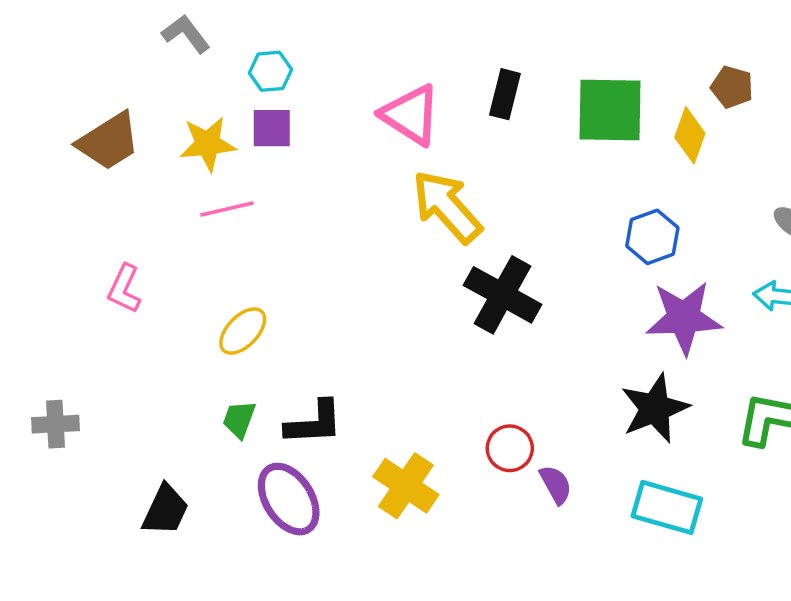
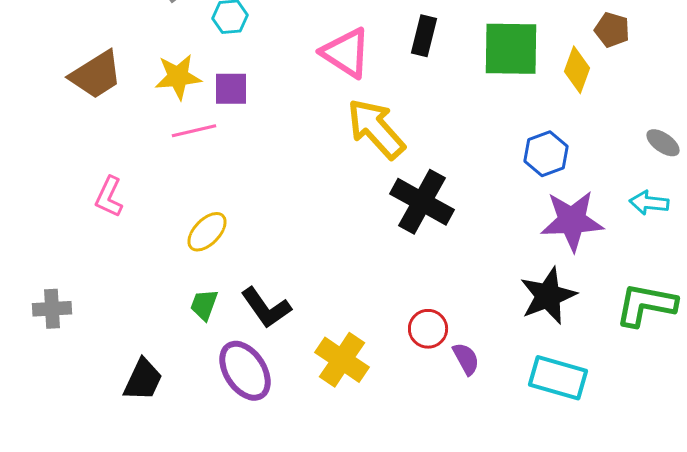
purple square: (272, 128) -> (231, 89), moved
black L-shape: (314, 423) -> (266, 308), turned 58

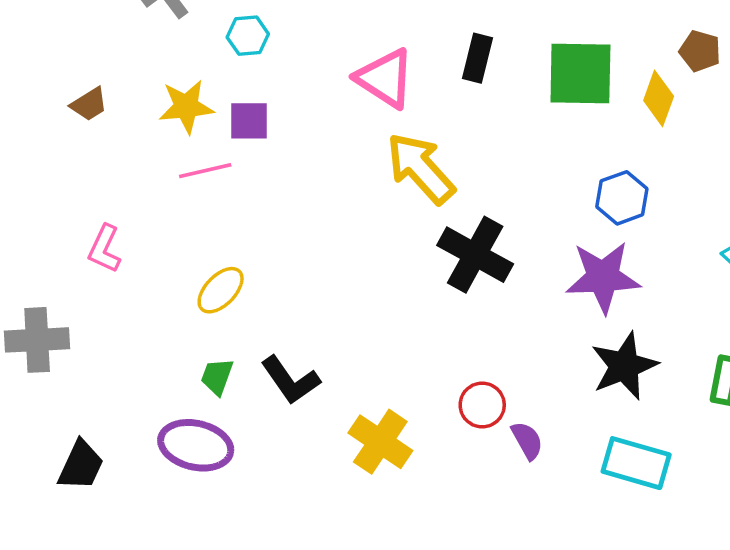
brown trapezoid: (96, 75) -> (89, 104), size x0.6
purple star: (572, 221) -> (603, 277), moved
gray cross: (52, 309) -> (37, 340), moved, size x1.4
purple ellipse: (245, 371) -> (196, 445), moved, turned -44
black trapezoid: (143, 380) -> (81, 465), moved

